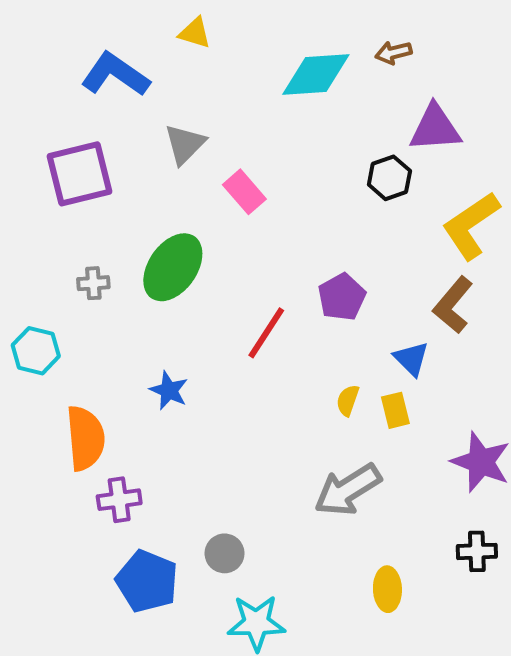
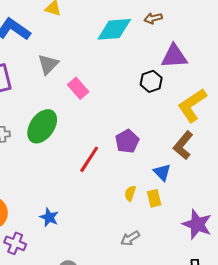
blue star: (169, 390) -> (49, 217), moved
gray arrow: (348, 490) -> (130, 238), size x0.6
purple cross: (119, 500) -> (15, 243), turned 30

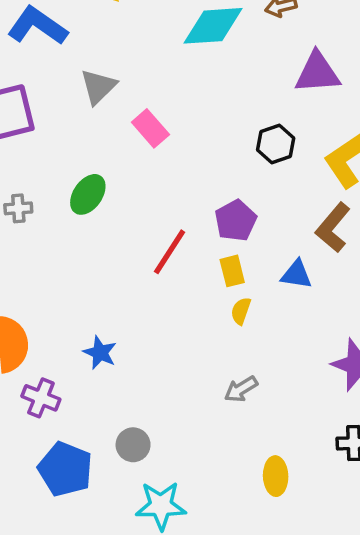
black hexagon: (151, 81) -> (276, 144), moved
green ellipse: (42, 126) -> (88, 194), size x0.7
blue triangle: (162, 172) -> (296, 274), turned -36
yellow rectangle: (154, 198) -> (232, 271), moved

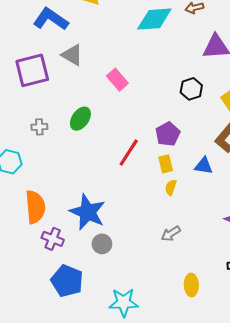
gray triangle: (98, 87) -> (72, 55), moved, turned -45
blue star: (100, 353) -> (88, 212), size x1.8
gray circle: (133, 445) -> (102, 244), moved

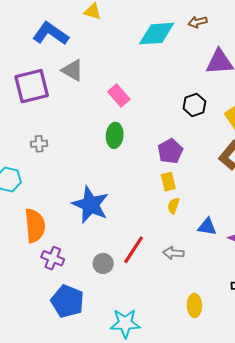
green ellipse: (80, 119) -> (115, 135), moved, turned -30
red line: (129, 153) -> (134, 250), moved
blue triangle: (204, 166) -> (207, 227), moved
blue star: (88, 212) -> (90, 205), moved
gray arrow: (171, 234) -> (173, 253), turned 36

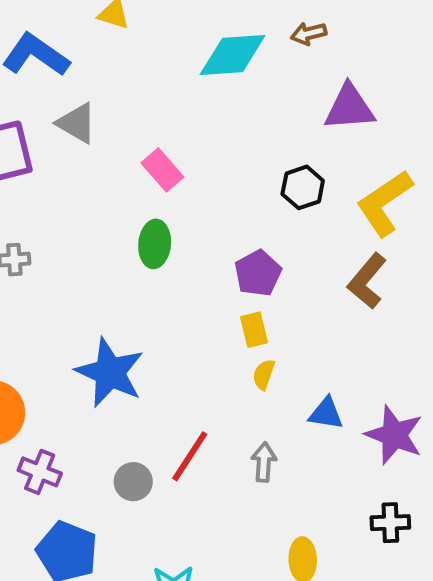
gray arrow: (173, 253) -> (264, 462), turned 90

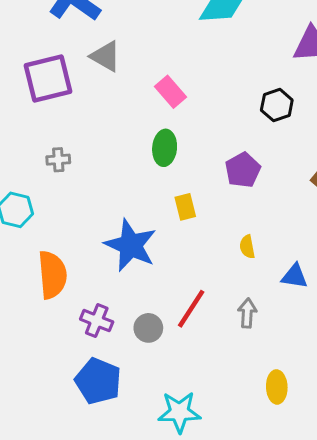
yellow rectangle: (254, 330) -> (185, 207), moved
yellow semicircle: (264, 374) -> (247, 247), turned -30
purple cross: (40, 472) -> (97, 321), moved

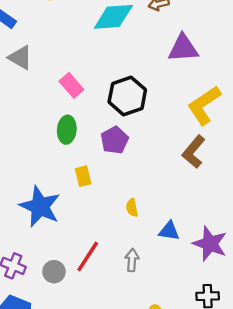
black hexagon: (277, 105) -> (127, 96), moved, size x1.5
purple pentagon: (243, 170) -> (114, 140), moved

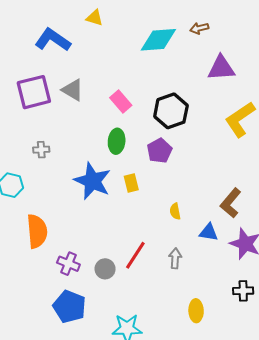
gray triangle: (20, 58) -> (73, 90), moved
brown L-shape: (194, 152) -> (231, 203), moved
blue star: (40, 206) -> (92, 181), moved

